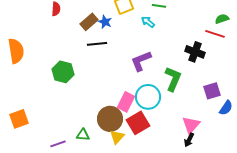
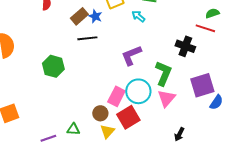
purple square: (212, 91) -> (202, 85), size x1.4
brown circle: (110, 119) -> (100, 113), size x0.6
pink triangle: (191, 125) -> (166, 98), moved

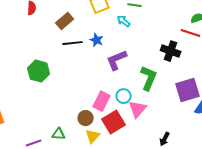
blue star: (95, 16) -> (97, 40), moved
cyan circle: (138, 91) -> (124, 96), size x0.6
pink triangle: (166, 98) -> (138, 109), moved

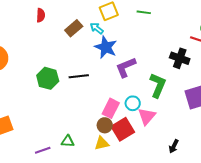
cyan arrow: (124, 21) -> (97, 28), moved
blue star: (97, 40) -> (106, 47), size x1.6
black line: (73, 43) -> (79, 76), moved
brown circle: (86, 118) -> (105, 125), moved
yellow triangle: (93, 136) -> (102, 143), turned 35

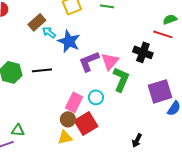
cyan arrow: (97, 28) -> (49, 32), moved
pink triangle: (147, 116) -> (110, 61), moved
green triangle: (68, 141) -> (18, 130), moved

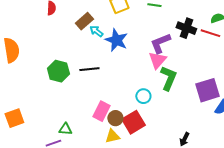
black cross: (143, 52) -> (186, 28), moved
purple L-shape: (89, 61) -> (160, 43), moved
pink rectangle: (74, 102) -> (101, 111), moved

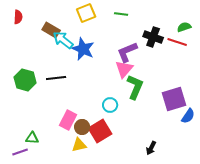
brown rectangle: (84, 21) -> (51, 30), turned 72
cyan arrow: (96, 31) -> (63, 40), size x1.5

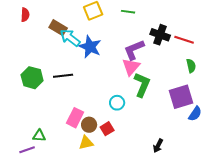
green semicircle: (184, 27) -> (191, 66), moved, turned 96
red square: (100, 131) -> (107, 129), size x0.6

